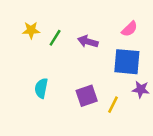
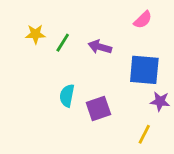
pink semicircle: (129, 29) -> (143, 20), moved
cyan semicircle: (41, 88) -> (67, 96), moved
yellow line: (113, 105) -> (144, 134), moved

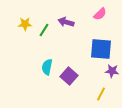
purple arrow: (100, 47) -> (66, 22), moved
purple square: (98, 108) -> (69, 76), turned -30

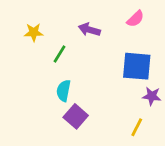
green line: (44, 30) -> (59, 54), moved
purple square: (69, 76) -> (76, 116), moved

